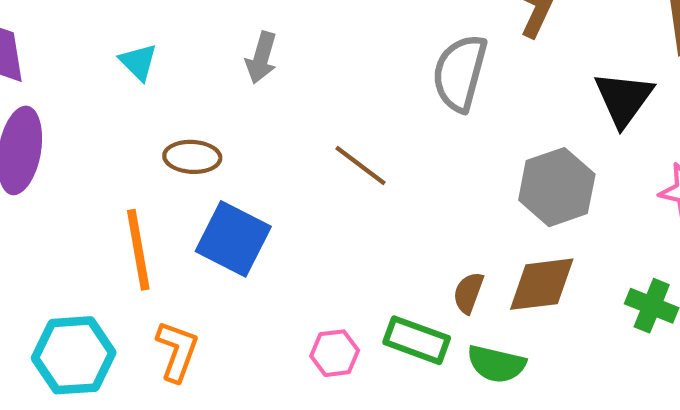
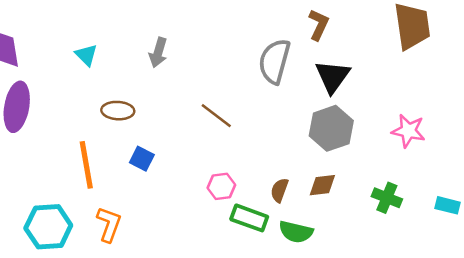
black triangle: (624, 99) -> (333, 76), moved
blue square: (233, 239) -> (142, 159), size x0.6
brown diamond: (542, 284) -> (322, 185), size x0.7
pink hexagon: (335, 353) -> (221, 186), moved

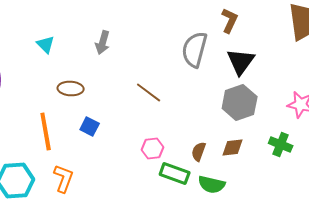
green cross: (387, 198) -> (281, 145), moved

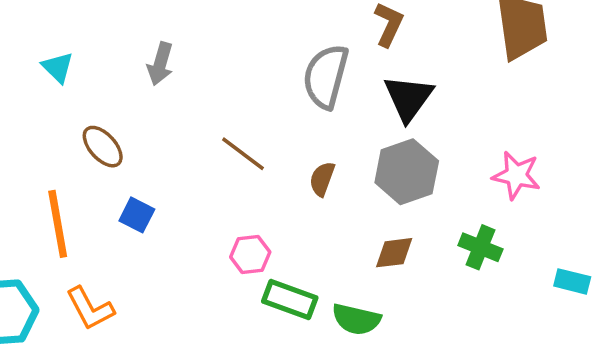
brown ellipse: (71, 89) -> (103, 147), turned 45
brown semicircle: (199, 152) -> (322, 179), moved
orange L-shape: (64, 179) -> (90, 308), turned 132

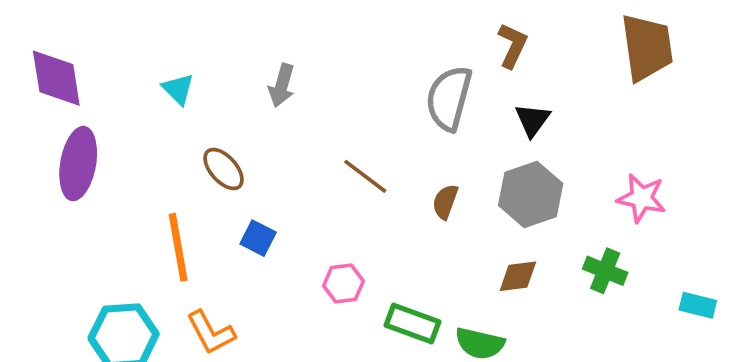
black triangle: (408, 98) -> (532, 120), size x0.7
pink hexagon: (250, 254) -> (343, 283), moved

